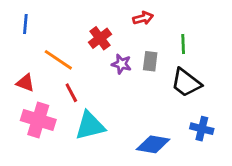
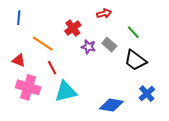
green line: (183, 44) -> (133, 32), turned -40
gray rectangle: (150, 61) -> (109, 45), turned -56
blue cross: (202, 129) -> (147, 94), turned 35

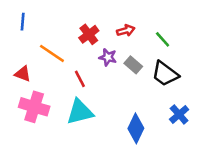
red arrow: (104, 13) -> (126, 31), moved
gray rectangle: (109, 45) -> (133, 65), moved
red line: (52, 68) -> (80, 79), moved
blue diamond: (111, 105) -> (136, 128), turned -75

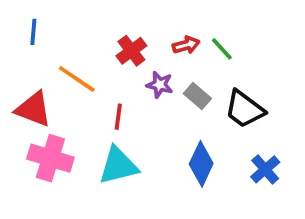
green line: (163, 39) -> (222, 49), moved
red triangle: (23, 74) -> (33, 109), size x1.5
red line: (80, 79) -> (118, 117), turned 36
blue diamond: (136, 128) -> (201, 164), moved

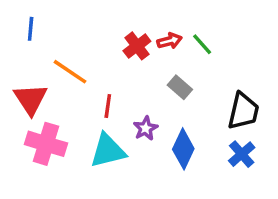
red cross: (131, 51) -> (137, 46), moved
purple star: (160, 85) -> (146, 128), moved, turned 30
red triangle: (33, 109) -> (31, 99), turned 36
black trapezoid: (244, 109) -> (243, 111), moved, turned -114

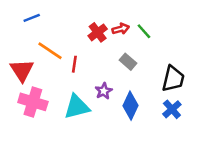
blue line: (31, 29) -> (32, 18), moved, turned 63
red line: (108, 106) -> (74, 64), moved

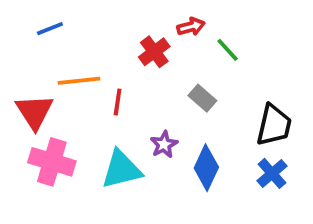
red arrow: (121, 29) -> (191, 27), moved
orange line: (50, 51) -> (79, 81), turned -40

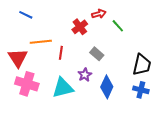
blue line: (50, 29) -> (26, 15), turned 48
gray rectangle: (202, 98) -> (97, 54), moved
blue cross: (272, 173) -> (141, 90), turned -35

